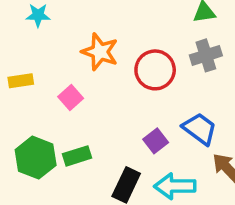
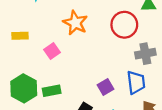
gray cross: (206, 55) -> (145, 54), moved
red circle: (155, 70) -> (124, 25), moved
blue trapezoid: (200, 129) -> (136, 82), turned 40

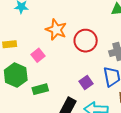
red circle: (124, 25) -> (86, 41), moved
green hexagon: (24, 88) -> (16, 75), moved

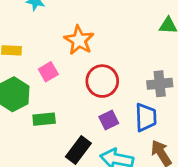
red circle: (86, 41) -> (102, 81), moved

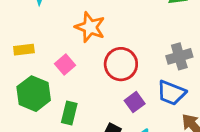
blue trapezoid: (146, 117) -> (171, 93), turned 124
green rectangle: (44, 119) -> (69, 113), turned -60

